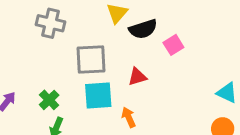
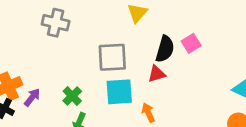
gray cross: (51, 23) -> (56, 23), moved
black semicircle: (143, 29) -> (165, 49), moved, turned -56

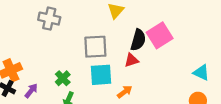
pink square: (191, 43) -> (160, 35), size x1.6
purple arrow: (32, 97) -> (31, 91), moved
orange arrow: (148, 113) -> (125, 92), turned 77

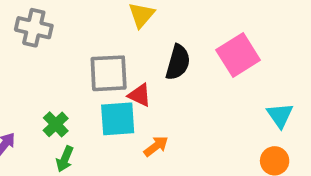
pink square: (160, 35) -> (238, 55), moved
red triangle: (131, 60) -> (140, 95), moved, turned 42
cyan triangle: (201, 73) -> (280, 115), turned 30

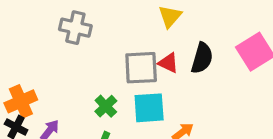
red triangle: (140, 95) -> (168, 63), moved
green cross: (56, 124) -> (106, 106), moved

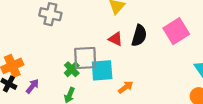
gray square: (141, 68) -> (85, 58), moved

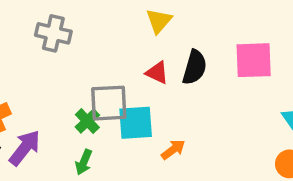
pink square: (176, 31) -> (254, 60), turned 30
purple arrow: (32, 86) -> (25, 148), size x1.5

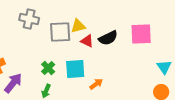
yellow triangle: (159, 21) -> (78, 26), moved, turned 35
black semicircle: (195, 67) -> (108, 38), turned 48
gray square: (109, 103) -> (60, 32), moved

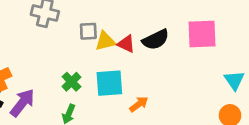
yellow triangle: (78, 26) -> (105, 41), moved
gray square: (60, 32) -> (88, 31), size x0.6

